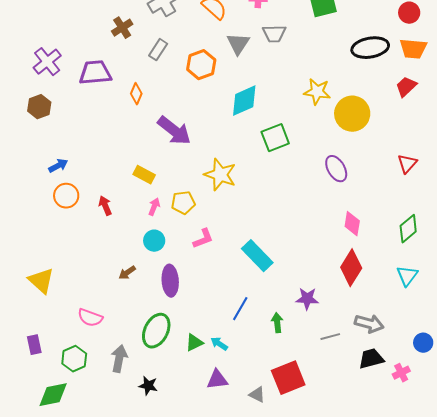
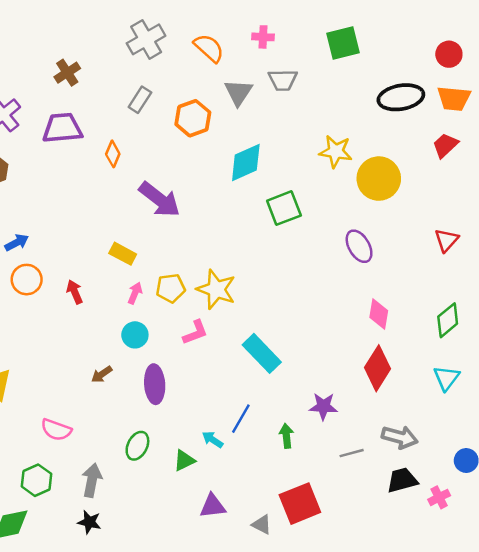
brown cross: (122, 28) -> (67, 73), moved
yellow star: (220, 175) -> (216, 289), moved
green ellipse: (156, 331) -> (137, 446), size x0.7
cyan arrow: (219, 344) -> (213, 440), moved
black star: (148, 386) -> (89, 522), moved

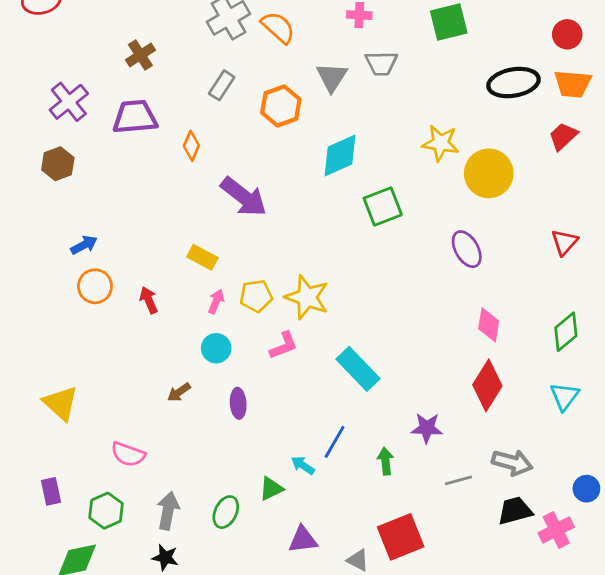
orange semicircle: (209, 48) -> (278, 27), moved
purple ellipse: (155, 384) -> (238, 403), size x0.7
green ellipse: (137, 446) -> (226, 512), moved
pink cross: (439, 497) -> (556, 530), size x1.4

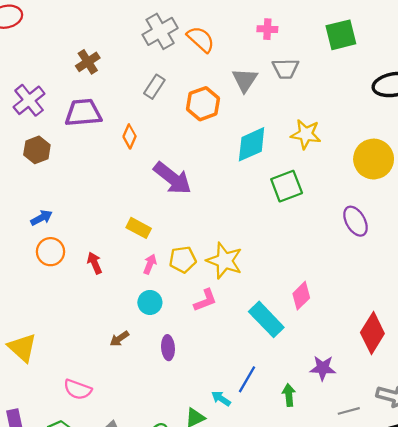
yellow star: (441, 143) -> (306, 134), moved
brown hexagon: (58, 164) -> (37, 150), moved
pink diamond: (489, 325) -> (301, 296), moved, turned 36

